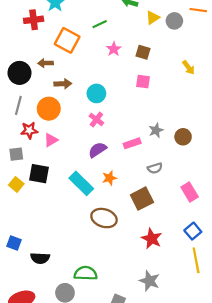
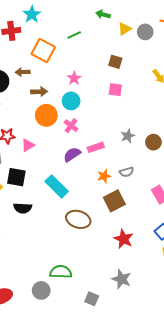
pink star: (114, 49) -> (74, 78), moved
orange circle: (49, 109) -> (46, 115), moved
pink rectangle: (132, 143) -> (96, 147), moved
orange star: (109, 178) -> (104, 176), moved
black semicircle: (40, 258) -> (23, 208), moved

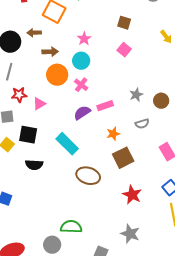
pink square: (115, 90) -> (124, 50), turned 32
gray semicircle: (127, 172) -> (142, 124), moved

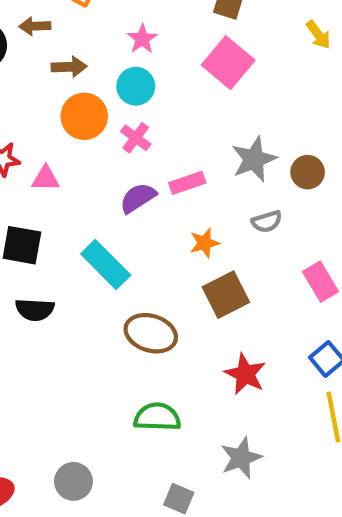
pink square: (124, 50) -> (228, 63), size x1.6
gray star: (136, 95) -> (254, 159), size x1.5
pink triangle: (39, 104) -> (46, 179), turned 32
green semicircle: (71, 227) -> (157, 417), moved
gray star: (130, 234) -> (241, 458), turned 30

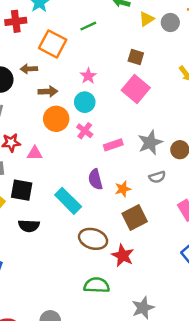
pink rectangle: (187, 183) -> (113, 145), moved
purple semicircle: (138, 198) -> (95, 179), moved, turned -72
red star: (245, 374) -> (123, 256), moved

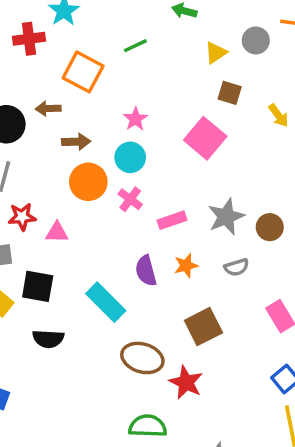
yellow triangle: (147, 19) -> (216, 53), moved
brown square: (136, 57) -> (230, 93), moved
orange star: (123, 189) -> (186, 266), moved

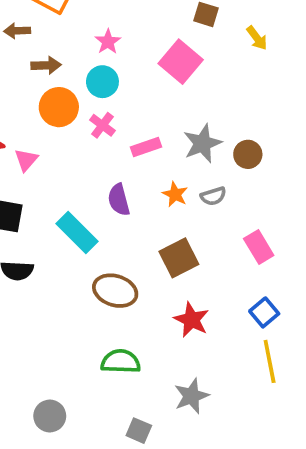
pink triangle: (57, 232) -> (26, 160), turned -50
orange star: (186, 266) -> (175, 194), moved, turned -30
red star: (186, 382) -> (191, 320), moved

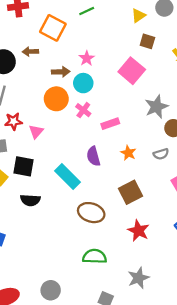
brown arrow: (46, 65) -> (61, 72), moved
gray star: (202, 143) -> (156, 107), moved
gray semicircle: (213, 196) -> (161, 154), moved

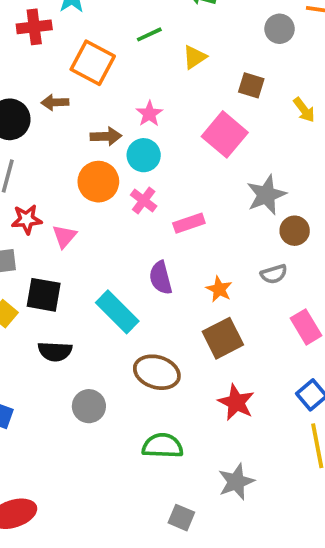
yellow triangle: (138, 15) -> (195, 57), moved
orange star: (128, 153) -> (219, 289), moved
gray circle: (51, 290) -> (89, 406), moved

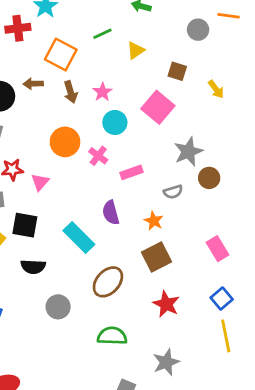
brown arrow: (106, 136) -> (71, 92), moved, turned 75
cyan circle: (144, 155) -> (115, 123), moved
gray semicircle: (274, 274) -> (173, 192), moved
brown ellipse: (157, 372) -> (108, 282), turned -64

